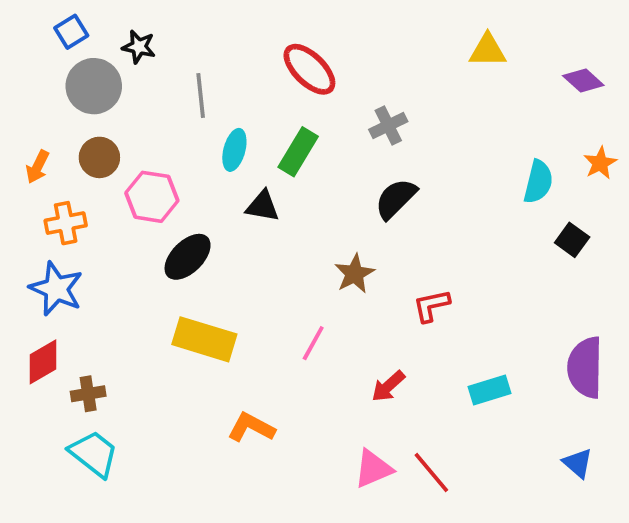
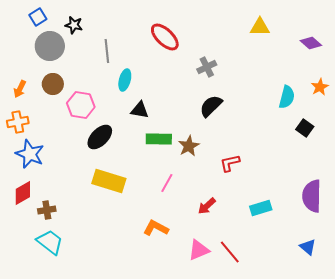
green rectangle: (298, 152) -> (159, 139), moved, turned 60
orange cross: (66, 223) -> (18, 122), moved
orange L-shape: (251, 427) -> (156, 228), moved

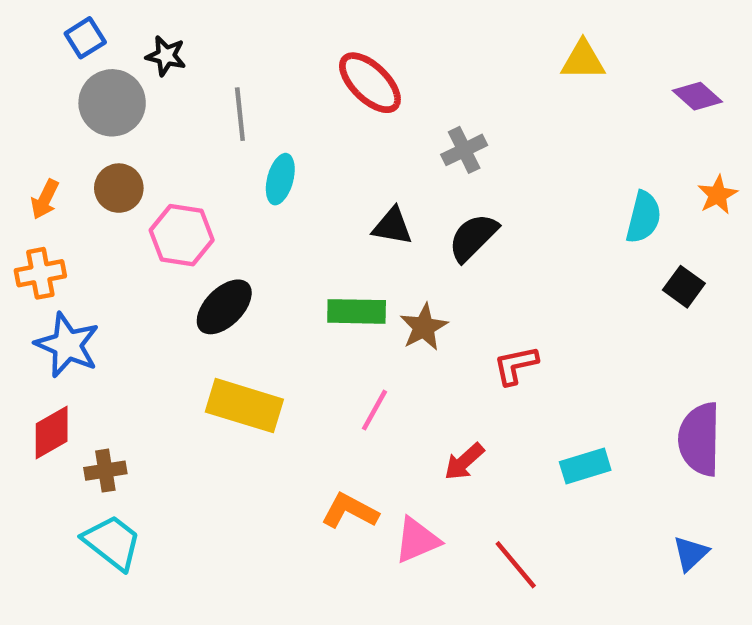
black triangle: (140, 110) -> (392, 226), moved
blue triangle: (308, 247) -> (691, 554), turned 36
pink triangle: (199, 250) -> (417, 540), moved

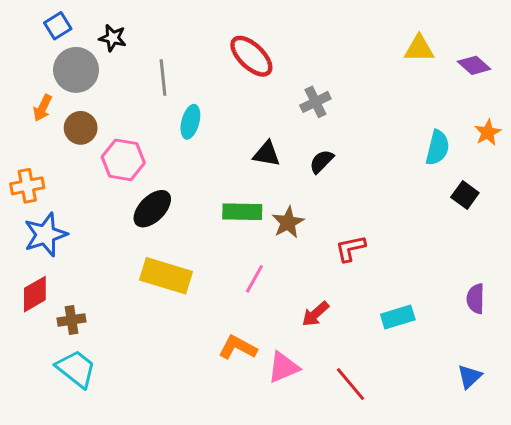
yellow triangle: (583, 60) -> (419, 49), moved
orange arrow: (45, 199) -> (42, 108), moved
black semicircle: (473, 237) -> (322, 161), size x0.7
blue star: (67, 345) -> (46, 235), turned 30
purple semicircle: (700, 439) -> (476, 299), size x0.6

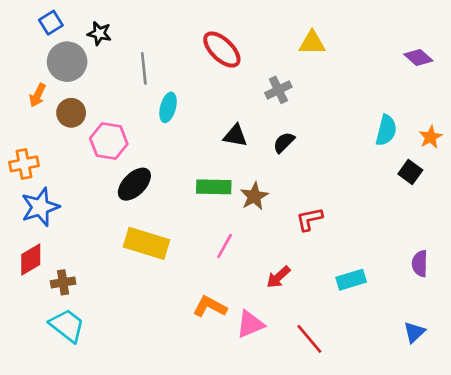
yellow triangle: (419, 49) -> (312, 43), moved
orange star: (488, 132) -> (431, 137), moved

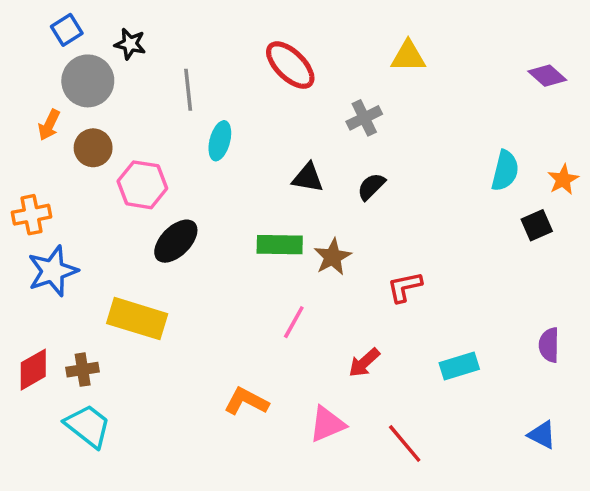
black square: (410, 172) -> (537, 225), turned 30
yellow rectangle: (146, 243) -> (137, 319), moved
red diamond: (31, 260) -> (33, 370), moved
orange L-shape: (210, 307) -> (246, 401), moved
blue triangle: (414, 332) -> (542, 435), turned -50

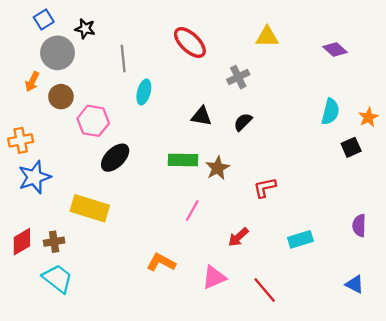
purple diamond: (547, 76) -> (335, 49), moved

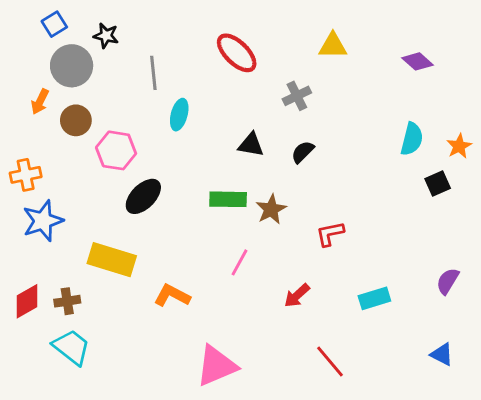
purple semicircle: (359, 226) -> (448, 281), turned 30
orange L-shape: (161, 262) -> (172, 295), moved
pink triangle: (214, 277) -> (217, 366), moved, size x1.4

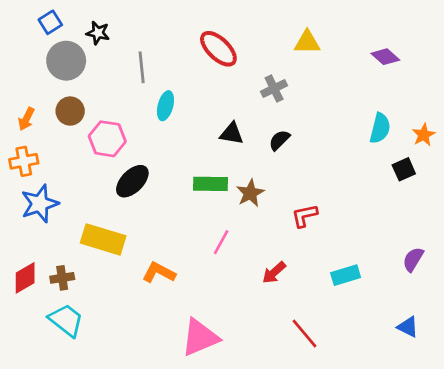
orange arrow: (40, 102) -> (26, 119), moved

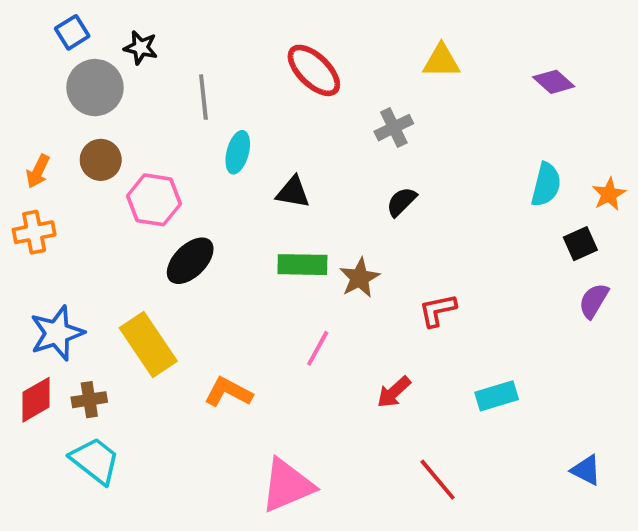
black triangle: (232, 134) -> (293, 192), moved
blue star: (40, 204) -> (57, 333), moved
yellow rectangle: (103, 239) -> (148, 344), turned 39
purple semicircle: (413, 259) -> (594, 301), moved

